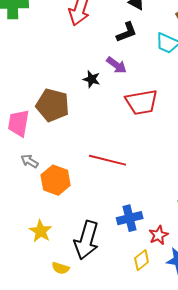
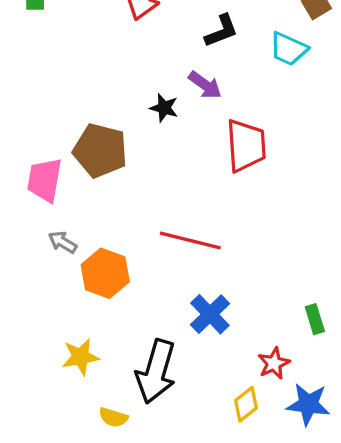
red trapezoid: (142, 102) -> (246, 146), turned -84
blue cross: (130, 218) -> (210, 314), moved, turned -30
yellow star: (41, 231) -> (81, 357), turned 30

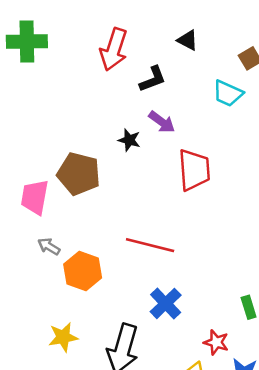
black L-shape: (221, 31) -> (153, 79), moved
red star: (274, 363) -> (216, 342), turned -30

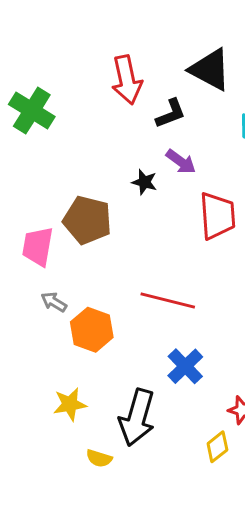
black triangle: (188, 40) -> (210, 70), size x1.8
green cross: (27, 42) -> (32, 111), moved, turned 33
red arrow: (114, 49) -> (127, 80), turned -30

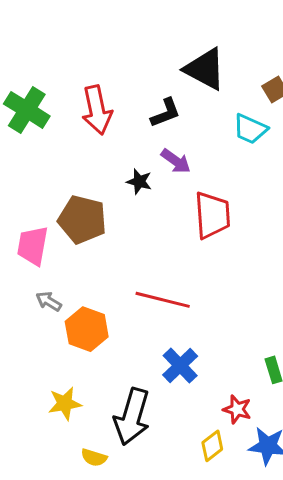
red arrow: (127, 80) -> (97, 110), moved

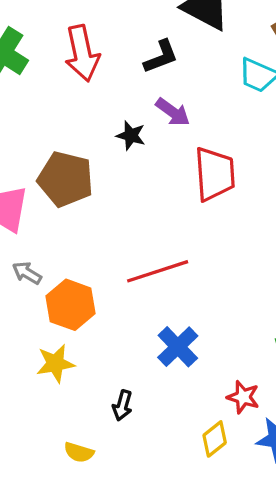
red line: (163, 300) -> (158, 271), turned -32
yellow star: (65, 404) -> (55, 363), moved
black arrow: (132, 417) -> (122, 405), size x0.5

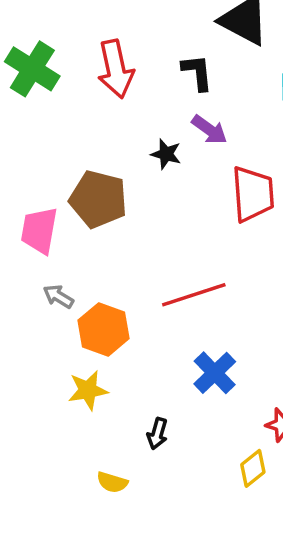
black L-shape: (161, 57) -> (197, 72), turned -75

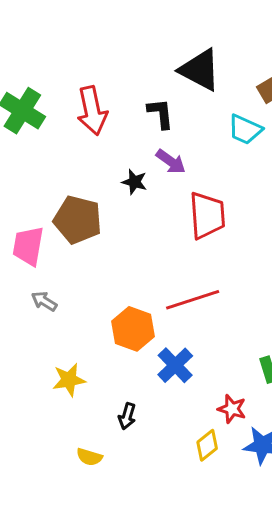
red line: (194, 295) -> (193, 300), moved
orange hexagon: (104, 329) -> (133, 329), moved

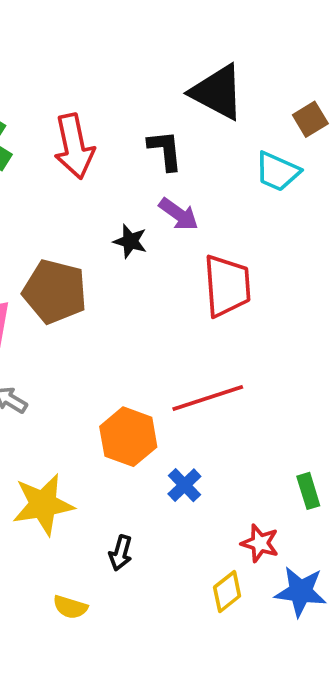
blue cross: (175, 365) -> (184, 485), size x0.7
yellow star: (69, 380) -> (43, 504), size x1.4

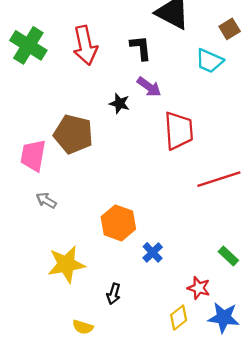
red line: (208, 398) -> (219, 179), moved
green rectangle: (308, 491) -> (228, 256), turned -30

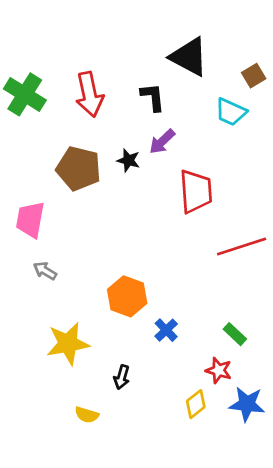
purple arrow: (149, 87) -> (162, 142), turned 100
brown pentagon: (73, 134) -> (79, 168), moved
green rectangle: (228, 256) -> (235, 334), moved

